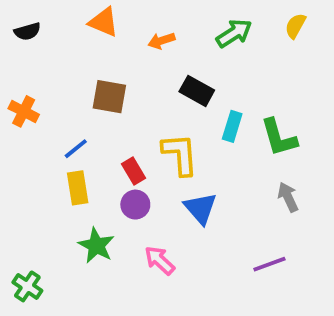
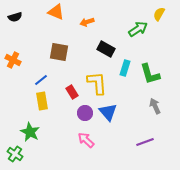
green arrow: (234, 33) -> (138, 29), moved
purple circle: (135, 205) -> (85, 113), moved
green star: (96, 245) -> (30, 132), moved

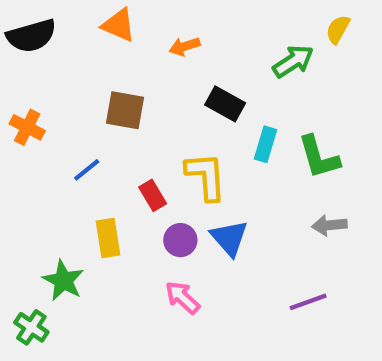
black semicircle: (15, 17) -> (31, 36), size x1.6
yellow rectangle: (42, 101) -> (108, 238), moved
gray arrow: (155, 106) -> (329, 225), turned -70

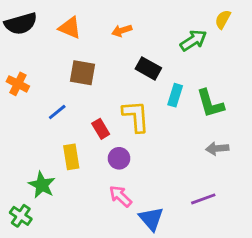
orange triangle: (119, 25) -> (70, 28), moved
blue triangle: (229, 238) -> (151, 219), moved

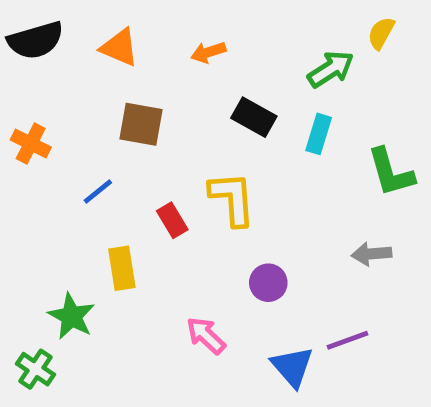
cyan rectangle: (175, 95) -> (319, 134), moved
green L-shape: (210, 104) -> (391, 172), moved
purple circle: (119, 158) -> (268, 283), moved
blue triangle: (151, 219) -> (292, 367), moved

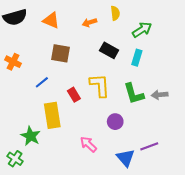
yellow semicircle: (381, 33) -> (115, 13), moved, turned 144
green L-shape: (391, 172) -> (134, 94), moved
gray arrow: (372, 254) -> (160, 95), moved
yellow rectangle: (122, 268) -> (52, 115), size x1.4

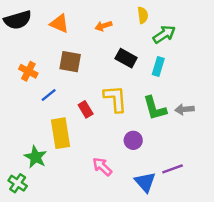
yellow semicircle: (115, 13) -> (143, 15), moved
orange cross: (13, 62) -> (28, 71), moved

